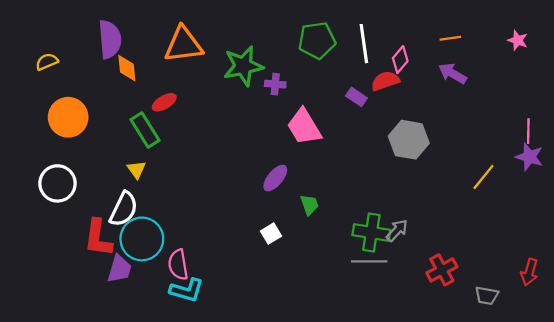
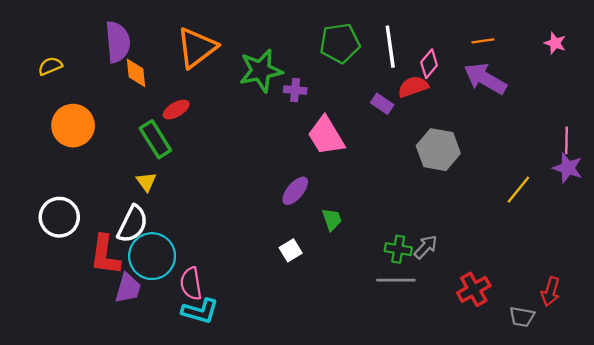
orange triangle: (183, 45) -> (197, 48), turned -30
purple arrow: (453, 73) -> (485, 79), size x1.4
white circle: (57, 183) -> (59, 217), moved
green cross: (371, 233) -> (398, 249), size x0.7
red arrow: (529, 272) -> (550, 292), moved

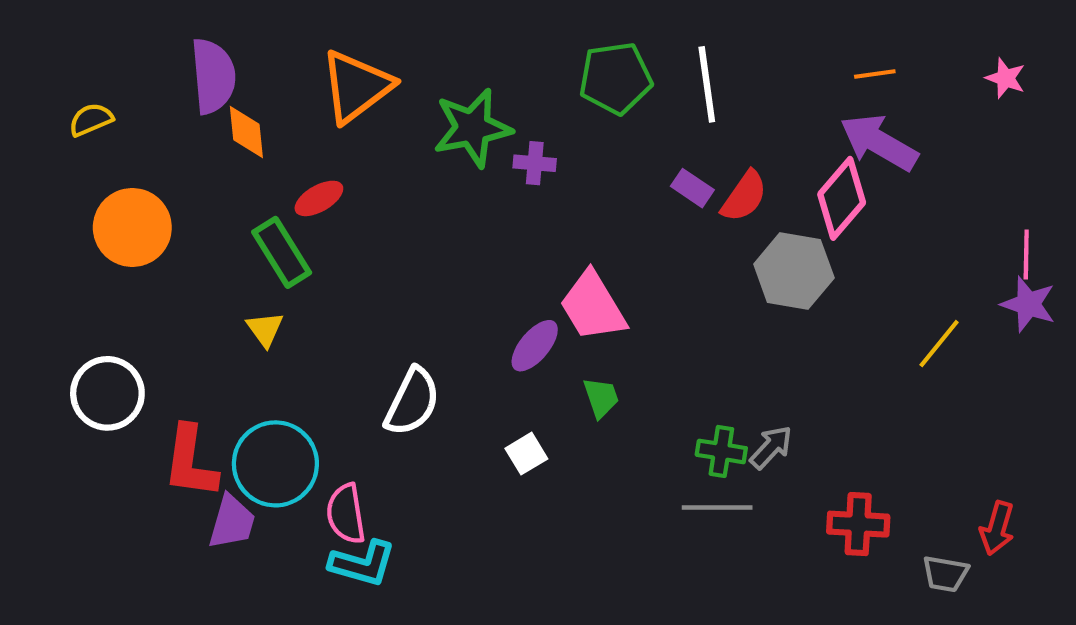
pink diamond: (429, 64) -> (842, 198), moved, size x1.5
red semicircle: (413, 87) -> (744, 196), moved, turned 144
pink trapezoid: (326, 136) -> (593, 306), moved
white semicircle: (133, 224) -> (412, 402), moved
red cross: (474, 289) -> (858, 524), turned 32

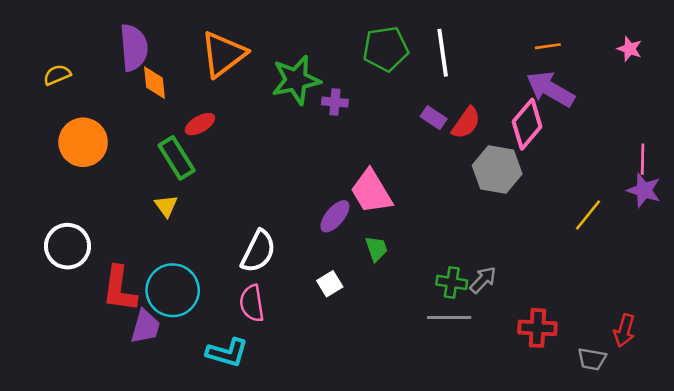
pink semicircle: (346, 514) -> (252, 303), moved

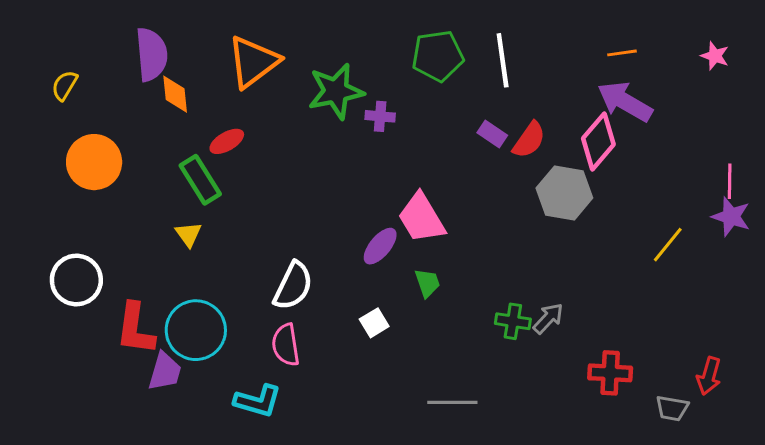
yellow semicircle: (57, 75) -> (65, 85), turned -36
gray line: (449, 318) -> (452, 402), moved

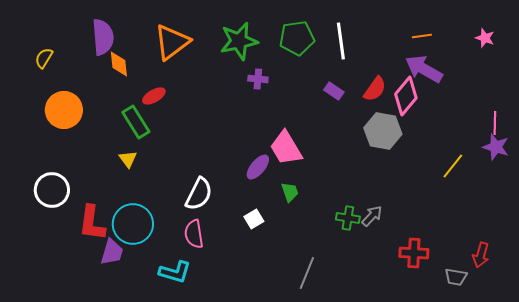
green star: (336, 91) -> (239, 41), moved
red semicircle: (529, 140) -> (375, 89), moved
gray line: (452, 402) -> (307, 273), turned -68

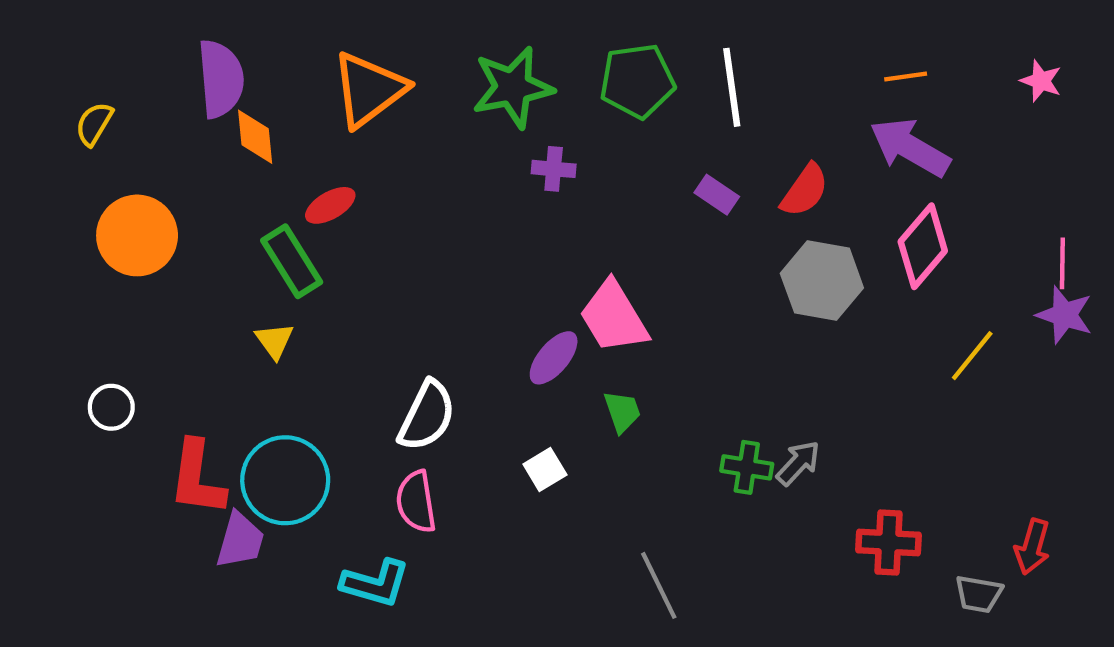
pink diamond: (406, 96) -> (923, 246), moved
white circle: (52, 190) -> (111, 407), size x0.6
gray line: (307, 273) -> (659, 585), turned -48

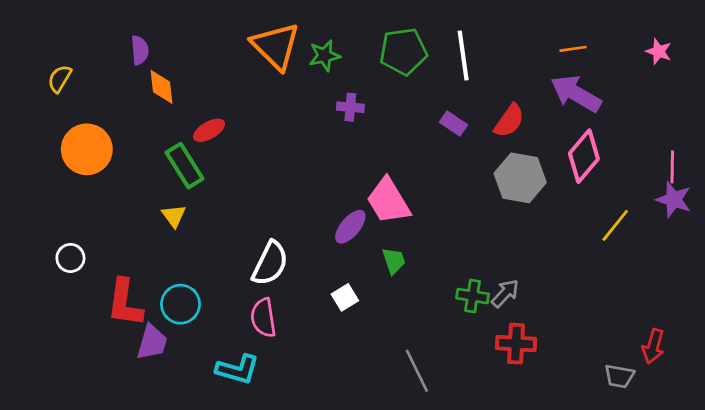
purple semicircle: (221, 79) -> (140, 50), size x0.6
green star: (513, 87) -> (325, 56), size x0.6
orange triangle: (369, 89) -> (276, 46), moved, turned -38
cyan circle: (285, 480) -> (181, 304), size x0.7
red cross: (888, 542) -> (516, 344), moved

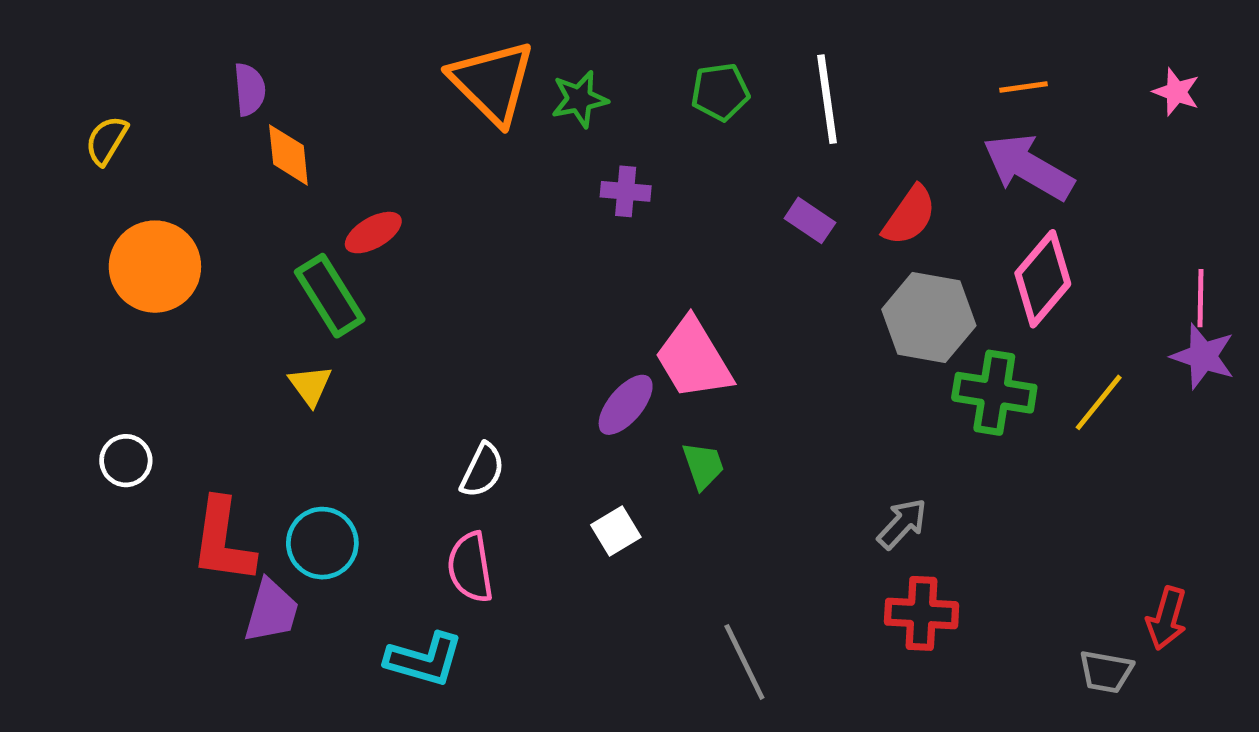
green pentagon: (403, 51) -> (720, 92), size x0.7
white semicircle: (270, 263) -> (482, 470), size x0.7
green cross: (473, 296) -> (994, 393), moved, size x1.4

